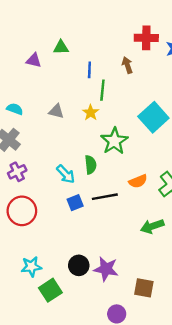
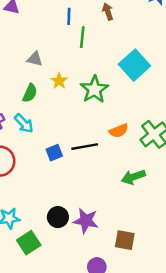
yellow star: (91, 113) -> (59, 81), moved
green semicircle: (91, 165) -> (30, 93), moved, turned 30
cyan arrow: (66, 174) -> (24, 123), moved

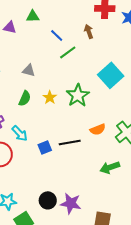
blue line: (69, 16) -> (57, 35), turned -48
green line: (82, 37) -> (68, 52), turned 48
yellow star: (59, 81) -> (50, 97), moved
cyan arrow: (24, 123) -> (20, 133), moved

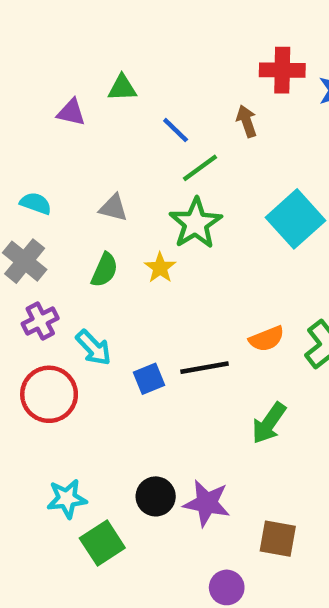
green star: (78, 95) -> (196, 223), moved
green arrow: (110, 167) -> (269, 423), moved, turned -36

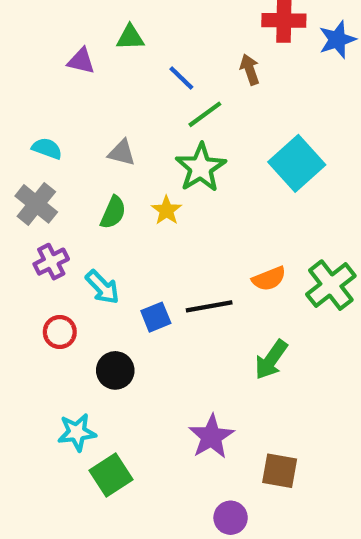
red circle: (49, 394) -> (60, 332), size x0.6
black circle: (156, 496) -> (115, 370), moved
purple star: (207, 503) -> (211, 437), turned 30

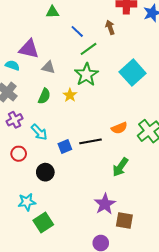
purple triangle: (81, 61) -> (29, 49), moved, size x1.5
purple star: (211, 437) -> (105, 204), moved

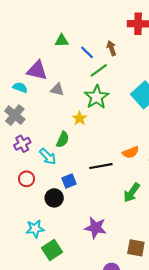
green triangle: (52, 12) -> (62, 41), moved
brown arrow: (110, 27) -> (111, 48), moved
green semicircle: (44, 96) -> (63, 140), moved
blue square: (65, 146) -> (69, 181), moved
purple star: (105, 204) -> (96, 228), moved, turned -30

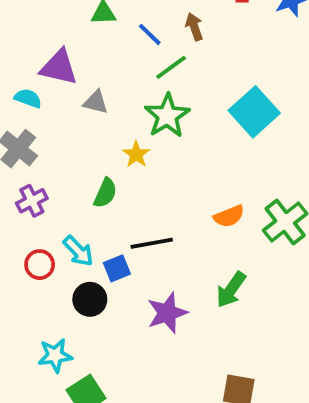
cyan arrow: (48, 157) -> (78, 251), moved
black line: (101, 166) -> (152, 243), moved
purple star: (96, 228) -> (167, 313), moved, turned -30

